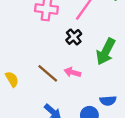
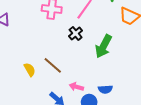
pink arrow: (72, 72) -> (76, 87), moved
yellow semicircle: (12, 79) -> (30, 70), moved

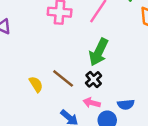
black cross: (76, 33) -> (94, 79), moved
green arrow: (103, 46) -> (99, 52), moved

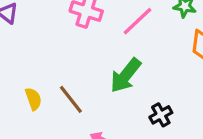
black cross: (94, 79) -> (161, 115), moved

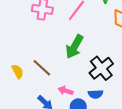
black cross: (161, 115) -> (101, 68), size x1.6

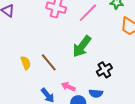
black cross: (101, 68) -> (104, 70), size x0.7

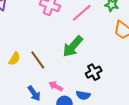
yellow semicircle: (26, 63) -> (14, 59), turned 48

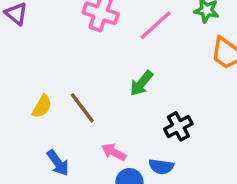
green arrow: (73, 46) -> (141, 83), size x0.7
blue arrow: (34, 93) -> (58, 163), moved

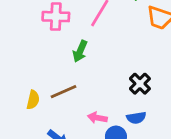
green arrow: (141, 83) -> (80, 51), moved
brown line: (82, 108) -> (64, 92), turned -60

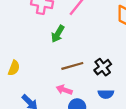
brown line: (64, 92) -> (72, 66), moved
blue semicircle: (136, 118) -> (106, 94), moved

